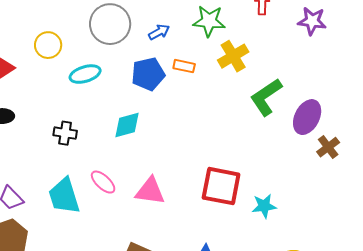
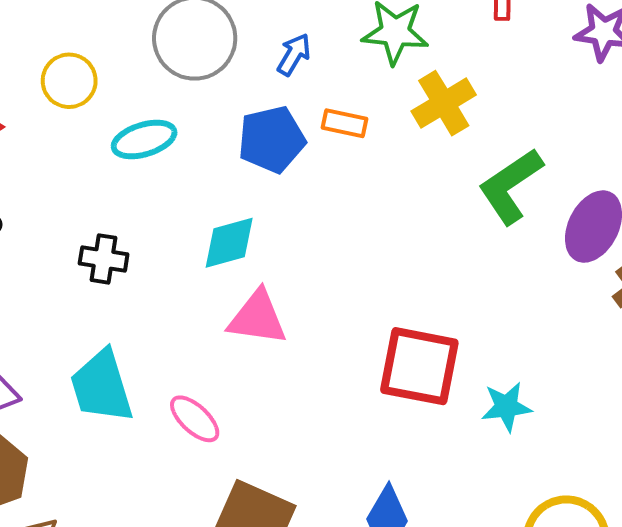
blue arrow: (159, 32) -> (294, 54), turned -30
pink ellipse: (103, 182) -> (195, 419), moved
pink triangle: (150, 191) -> (257, 318), moved

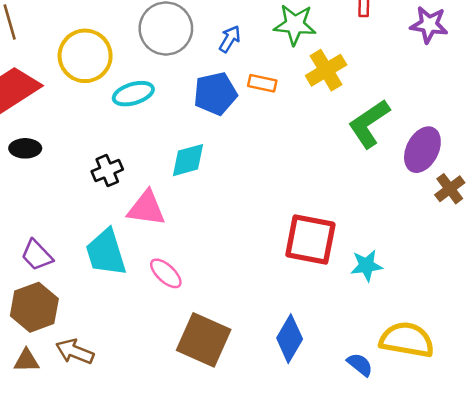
yellow circle: (69, 81) -> (85, 56), size x1.5
black cross: (104, 259) -> (107, 170), turned -32
pink triangle: (257, 318) -> (146, 208), moved

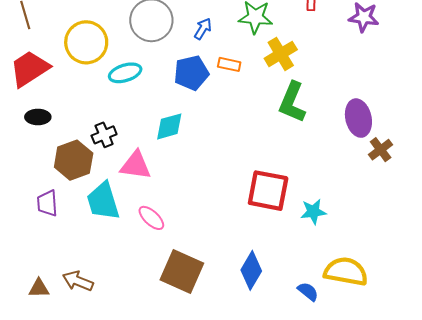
green L-shape: (369, 124) -> (292, 102), moved, turned -33
purple ellipse: (422, 150) -> (358, 118), turned -40
purple trapezoid: (37, 255) -> (47, 203), turned 40
brown hexagon: (34, 307) -> (74, 160), moved

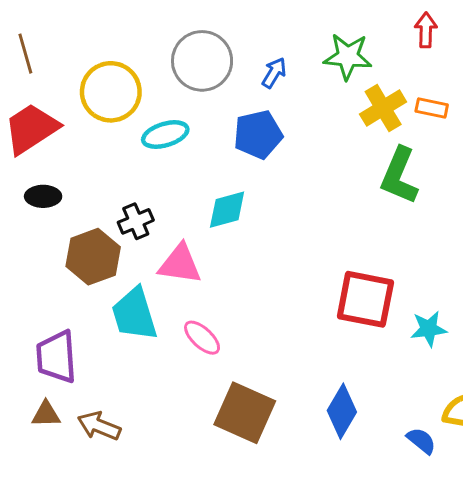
orange rectangle: (229, 64) -> (432, 108), moved
purple trapezoid: (47, 203) -> (56, 357), moved, size x1.4
brown triangle: (39, 288) -> (46, 414), moved

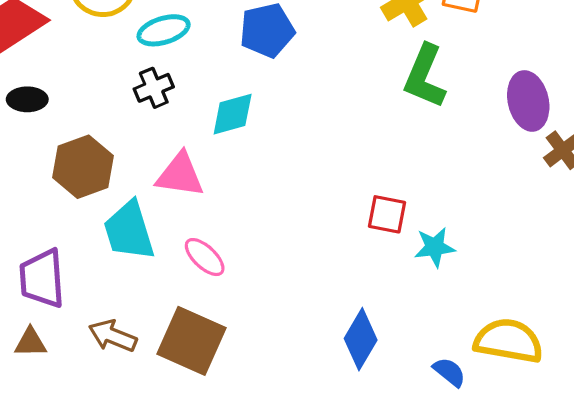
black cross: (136, 221) -> (154, 88), moved
red square: (365, 299) -> (387, 214), size x0.6
cyan star: (429, 329) -> (435, 247), moved
brown square: (245, 413) -> (191, 341), moved
brown arrow: (99, 426) -> (113, 336), moved

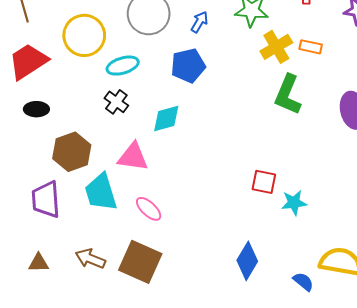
black cross: (154, 88) -> (116, 102), turned -30
purple trapezoid: (42, 278) -> (46, 200), moved

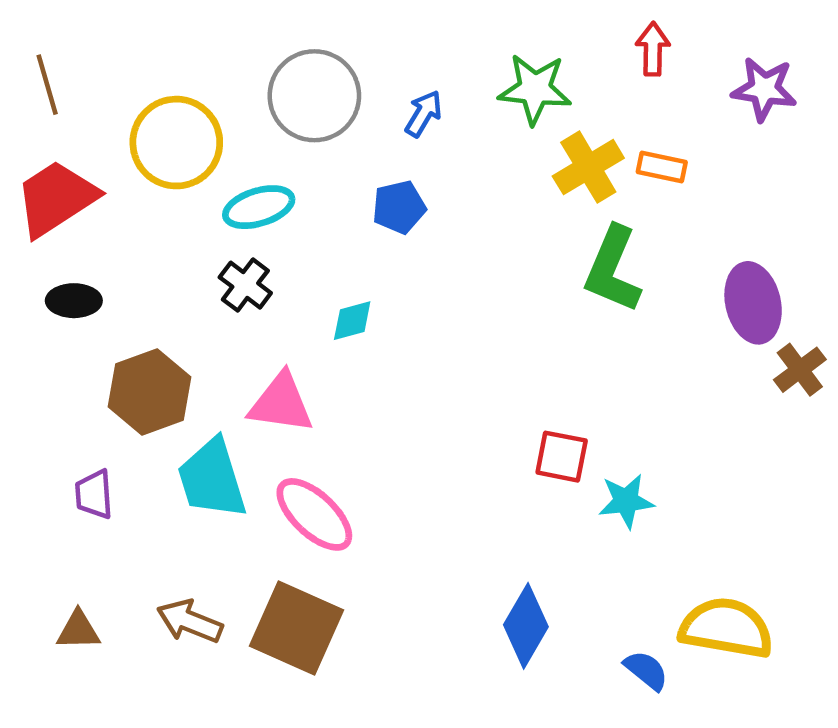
blue pentagon: (188, 66) -> (399, 207), size x0.7
cyan diamond: (166, 119) -> (352, 321), size x0.7
purple trapezoid: (46, 200) -> (94, 494), size x0.6
pink ellipse: (149, 209) -> (314, 514), size x1.4

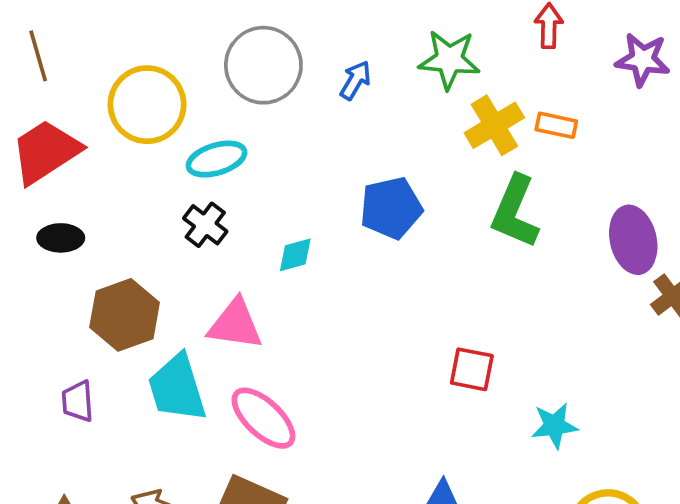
blue pentagon: (399, 207) -> (391, 208), moved, size x1.4
cyan star: (626, 501) -> (554, 426), moved

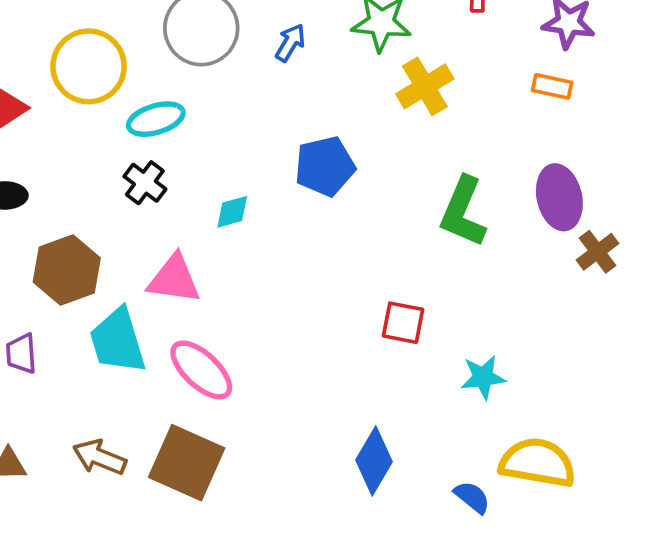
orange rectangle: (556, 125) -> (552, 86), moved
green L-shape: (515, 212) -> (463, 212), moved

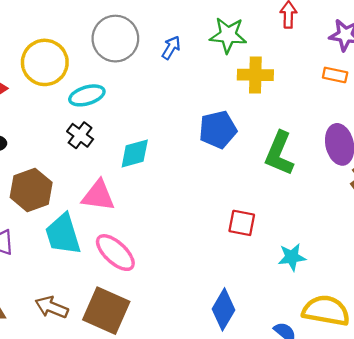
yellow cross: (425, 86) -> (255, 75), turned 32
blue pentagon: (325, 166) -> (218, 130), moved
cyan diamond: (232, 212) -> (135, 154), size x1.4

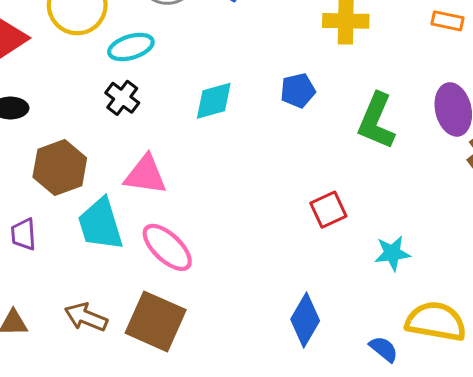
blue pentagon: (218, 130) -> (298, 91), size x0.7
cyan diamond: (135, 154) -> (214, 101), moved
red square: (242, 223) -> (328, 210), turned -36

